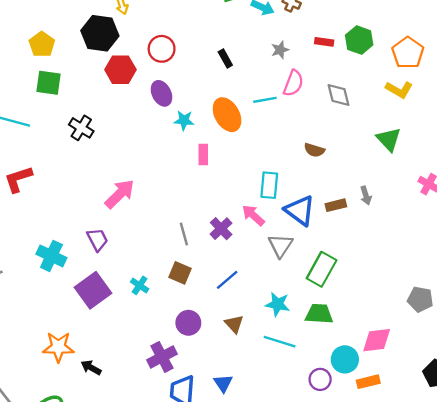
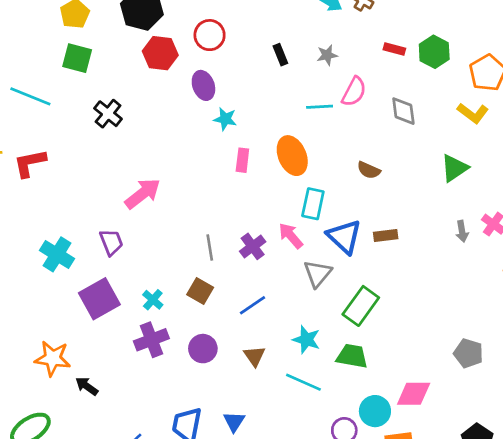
gray star: (280, 50) -> (327, 55), moved
orange ellipse: (227, 115) -> (292, 156), moved
green triangle: (389, 139) -> (454, 168), turned 32
gray arrow: (366, 195) -> (462, 231), moved
purple cross: (162, 357) -> (151, 340), moved

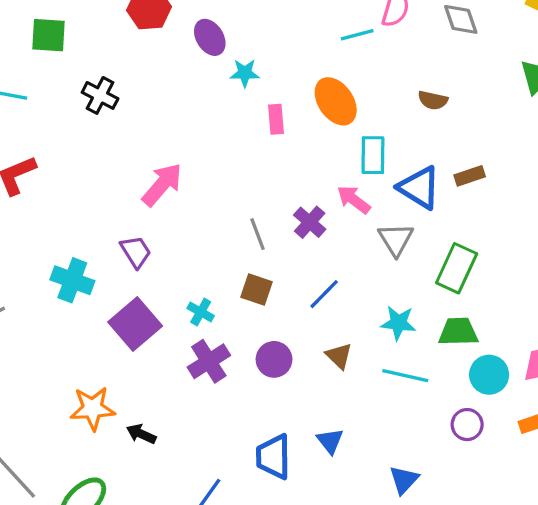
cyan circle: (375, 411) -> (489, 375), moved

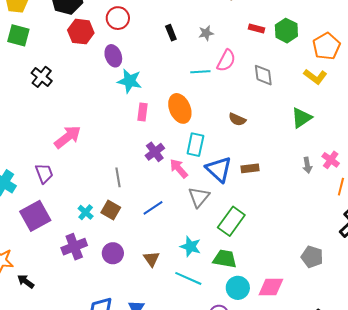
cyan star: (245, 73) -> (130, 81), size x1.4
purple cross: (310, 222) -> (155, 152), moved
blue line: (324, 294) -> (153, 208), moved
cyan cross: (201, 312) -> (86, 212), moved

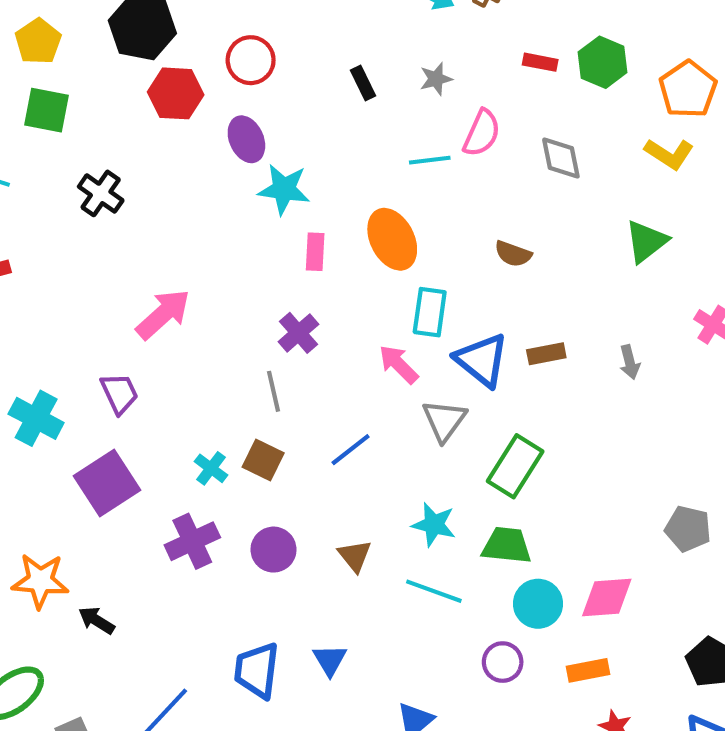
purple cross: (155, 152) -> (299, 333), moved
gray arrow: (307, 165) -> (630, 362), moved

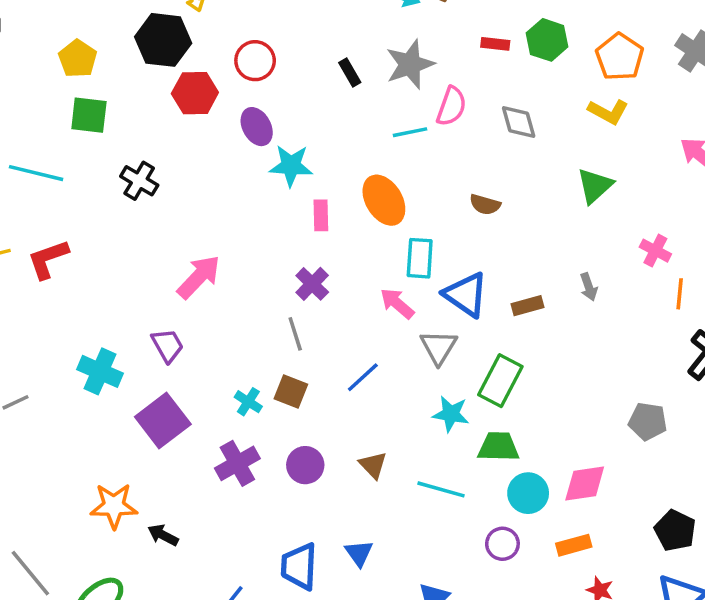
gray star: (436, 79) -> (410, 64), size x1.8
brown rectangle: (546, 354) -> (528, 306), moved
cyan star: (434, 525) -> (451, 414), moved

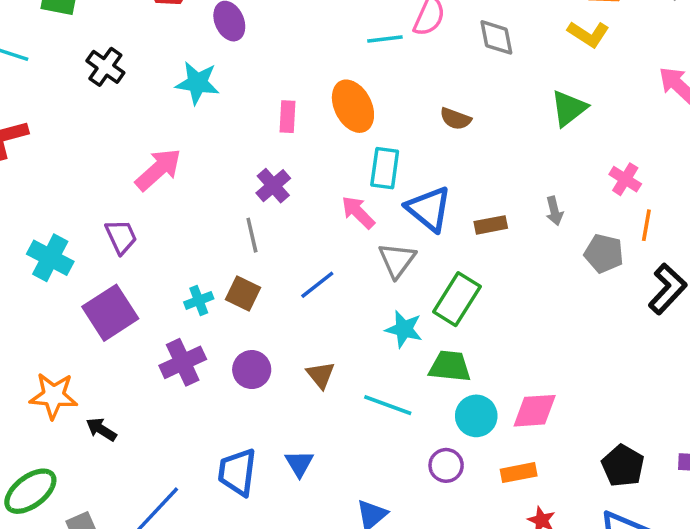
cyan star: (291, 166) -> (197, 83), moved
cyan cross: (248, 402) -> (199, 300), turned 32
gray pentagon: (648, 421) -> (604, 253), moved

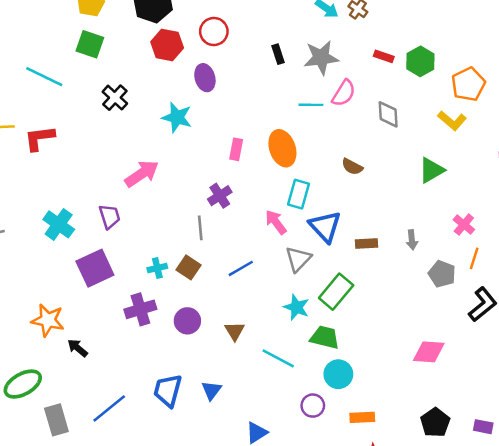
pink diamond: (535, 411) -> (429, 352), moved

